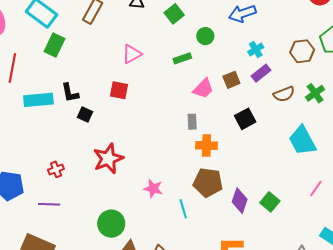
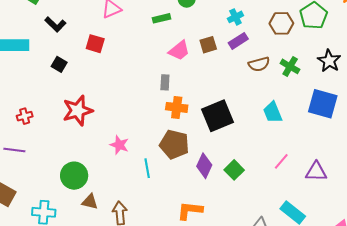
black L-shape: (70, 93) -> (55, 24), moved, turned -40
green cross: (315, 93) -> (290, 66), turned -30
black square: (245, 119) -> (218, 116), moved, size x1.5
cyan trapezoid: (302, 141) -> (273, 112), size x0.7

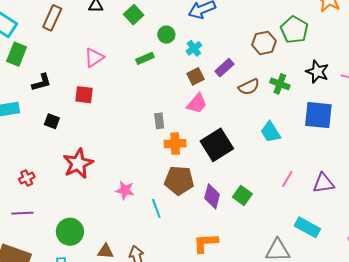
cyan cross: (235, 17) -> (194, 48), moved
black L-shape: (55, 24) -> (41, 82), turned -50
pink trapezoid: (179, 50) -> (197, 104), moved
green circle: (74, 176) -> (70, 232), moved

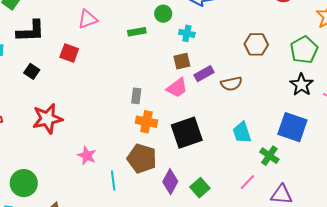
green pentagon: (294, 30) -> (304, 50), moved
cyan cross: (194, 48) -> (187, 33), turned 35
purple rectangle: (224, 68) -> (204, 74), moved
black L-shape: (41, 82) -> (31, 31), size x1.4
green cross: (280, 84) -> (269, 156), moved

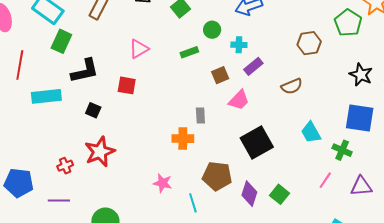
green pentagon: (304, 50) -> (348, 23), moved
brown square: (182, 61) -> (220, 75), moved
purple rectangle: (204, 74) -> (253, 66), moved
red star: (47, 119) -> (100, 152), moved
orange cross: (146, 122) -> (183, 139), moved

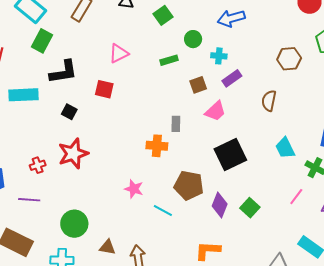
brown semicircle: (292, 86) -> (269, 101), turned 120
cyan line: (193, 203) -> (163, 211), turned -48

